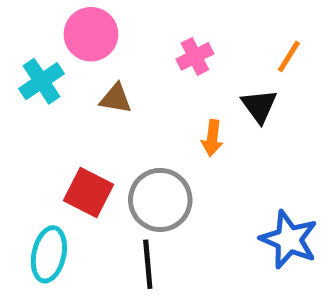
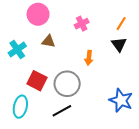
cyan cross: (41, 81) -> (17, 50), moved
black triangle: (259, 106) -> (119, 44), moved
black line: (148, 264) -> (62, 111), turned 66

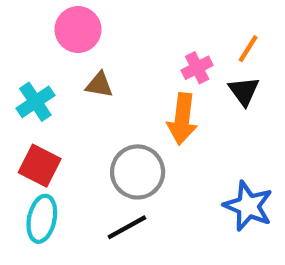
pink cross: (82, 24) -> (197, 68), moved
orange arrow: (89, 58) -> (182, 119), size x1.6
red square: (37, 81) -> (40, 166), moved

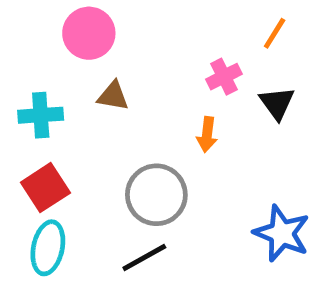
orange line: (248, 49) -> (275, 33), moved
cyan cross: (35, 102) -> (41, 115), turned 30
orange arrow: (182, 119) -> (207, 134), size x0.6
red square: (40, 166) -> (45, 188), turned 30

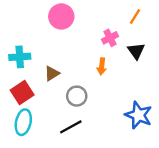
pink circle: (89, 33) -> (61, 16), moved
brown triangle: (113, 96) -> (52, 73), moved, turned -42
gray circle: (156, 195) -> (77, 96), size x0.7

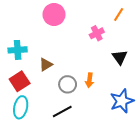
black triangle: (136, 51) -> (120, 57), moved
orange arrow: (102, 66) -> (89, 80), moved
blue star: (139, 115) -> (122, 101), turned 30

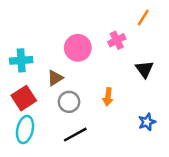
pink circle: (54, 15) -> (78, 48), moved
gray circle: (68, 84) -> (69, 102), moved
blue star: (122, 101) -> (147, 122), size x0.6

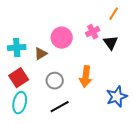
black triangle: (144, 69) -> (111, 43), moved
brown triangle: (55, 78) -> (41, 54), moved
orange arrow: (108, 97) -> (86, 77), size x1.5
blue star: (147, 122) -> (117, 97), size x1.5

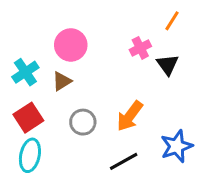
pink circle: (62, 38) -> (71, 45), moved
cyan cross: (17, 48) -> (25, 72), turned -30
orange arrow: (86, 77) -> (130, 116), turned 30
black line: (60, 107) -> (124, 161), moved

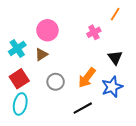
black triangle: (168, 65) -> (115, 58), moved
blue star: (177, 146) -> (112, 87), moved

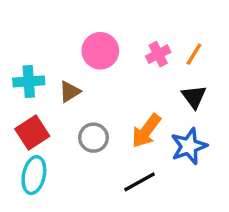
orange line: (115, 14) -> (194, 54), moved
pink circle: (47, 30) -> (100, 51), moved
cyan cross: (17, 48) -> (29, 81), turned 30

